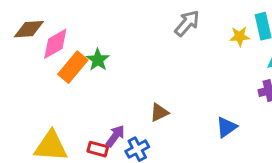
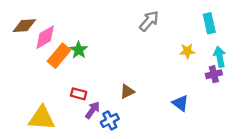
yellow star: (240, 36) -> (187, 51), moved
blue triangle: (227, 127) -> (180, 103), turned -48
red rectangle: (98, 149) -> (79, 94), moved

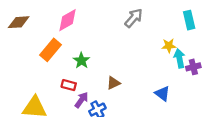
pink diamond: (45, 37) -> (68, 20), moved
green star: (79, 50) -> (81, 61), moved
cyan arrow: (220, 57) -> (179, 58), moved

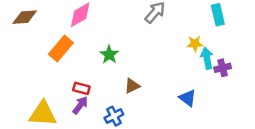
green star: (81, 61) -> (109, 55), moved
purple arrow: (81, 100) -> (80, 105), moved

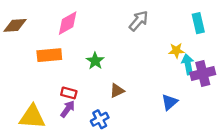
orange rectangle: (61, 49) -> (49, 55), turned 45
purple cross: (223, 68) -> (203, 73), size x1.5
blue triangle: (188, 98) -> (170, 102), turned 42

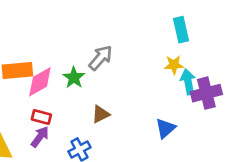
gray arrow: (139, 21) -> (101, 58), moved
pink diamond: (68, 23) -> (40, 82), moved
cyan rectangle: (198, 23) -> (181, 30), moved

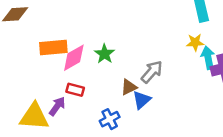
gray arrow: (101, 58) -> (152, 72), moved
blue triangle: (165, 128) -> (142, 100), moved
purple arrow: (40, 137) -> (57, 106), moved

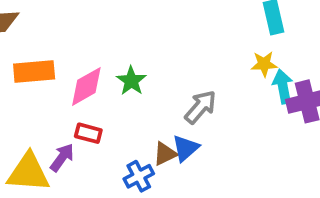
orange rectangle: (53, 48) -> (34, 71), moved
brown triangle: (129, 87) -> (165, 154), moved

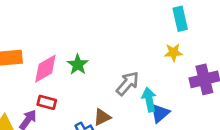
cyan arrow: (283, 86) -> (149, 100), moved
blue triangle: (186, 148) -> (160, 113), moved

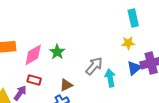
blue triangle: (160, 113) -> (134, 68), moved
brown triangle: (102, 117) -> (66, 85), moved

